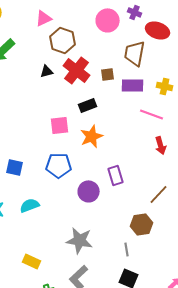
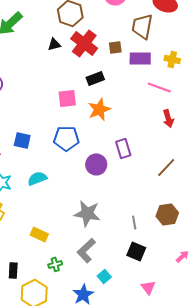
brown hexagon: (142, 224) -> (167, 214), moved

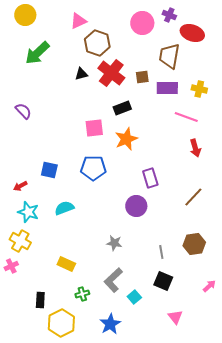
purple circle: (96, 164) -> (136, 206), moved
gray star: (87, 213) -> (114, 243), size x0.6
cyan square: (104, 276) -> (134, 297), moved

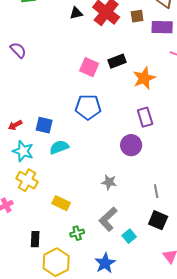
black rectangle: (122, 108) -> (117, 61), moved
pink square: (94, 128) -> (89, 67), turned 30
orange star: (126, 139) -> (144, 78), moved
blue square: (49, 170) -> (44, 125), moved
yellow cross: (20, 241) -> (27, 180), moved

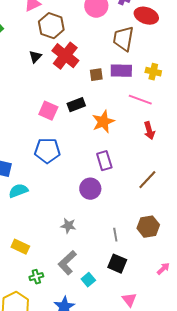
black triangle: (76, 13) -> (35, 57), turned -32
brown square: (137, 16) -> (96, 75), moved

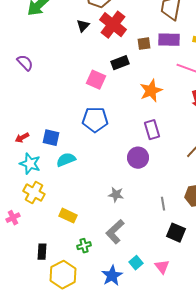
black rectangle: (76, 105) -> (120, 63), moved
black square: (117, 264) -> (176, 233), moved
cyan square: (88, 280) -> (136, 263), moved
pink triangle: (129, 300) -> (162, 267), moved

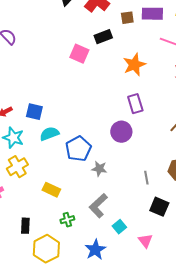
blue pentagon: (95, 120) -> (78, 149), moved, turned -30
yellow cross: (34, 193) -> (17, 167), turned 30
cyan square: (136, 263) -> (119, 227), moved

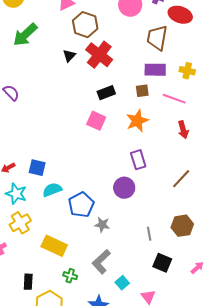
brown square: (127, 18) -> (142, 91), moved
pink square: (79, 54) -> (96, 121), moved
yellow rectangle: (51, 190) -> (54, 246), size x1.4
green cross: (67, 220) -> (70, 276), turned 32

